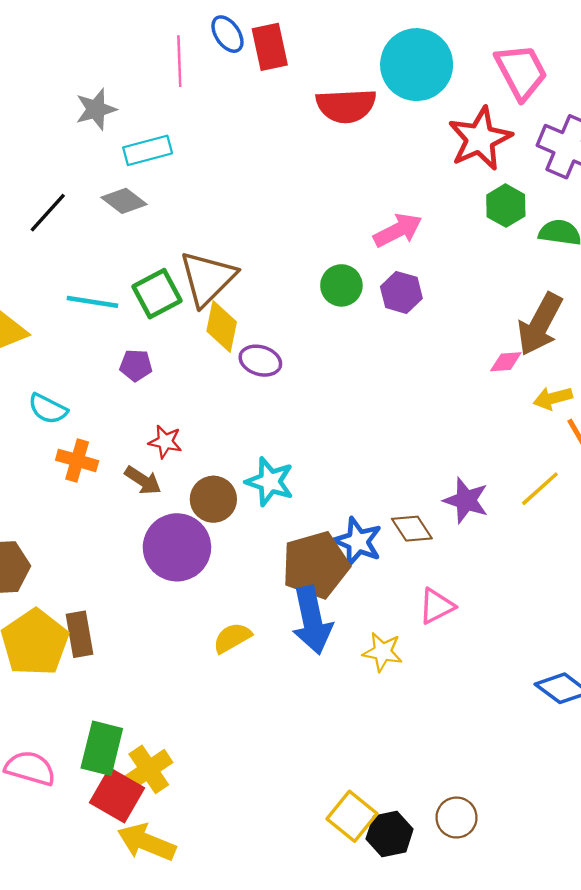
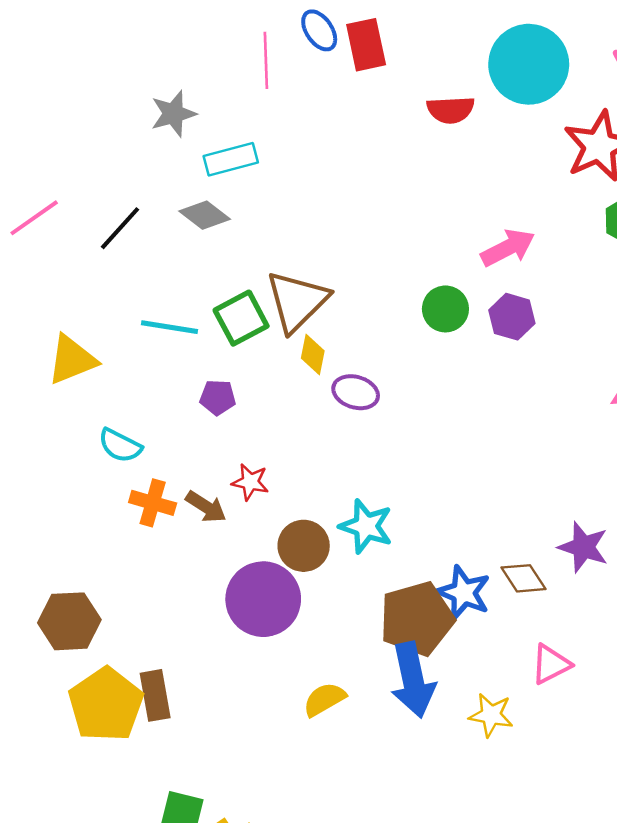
red semicircle: (346, 106) -> (451, 110), size x0.7
yellow diamond: (222, 327) -> (313, 354), size x0.7
brown arrow: (143, 480) -> (206, 507), moved

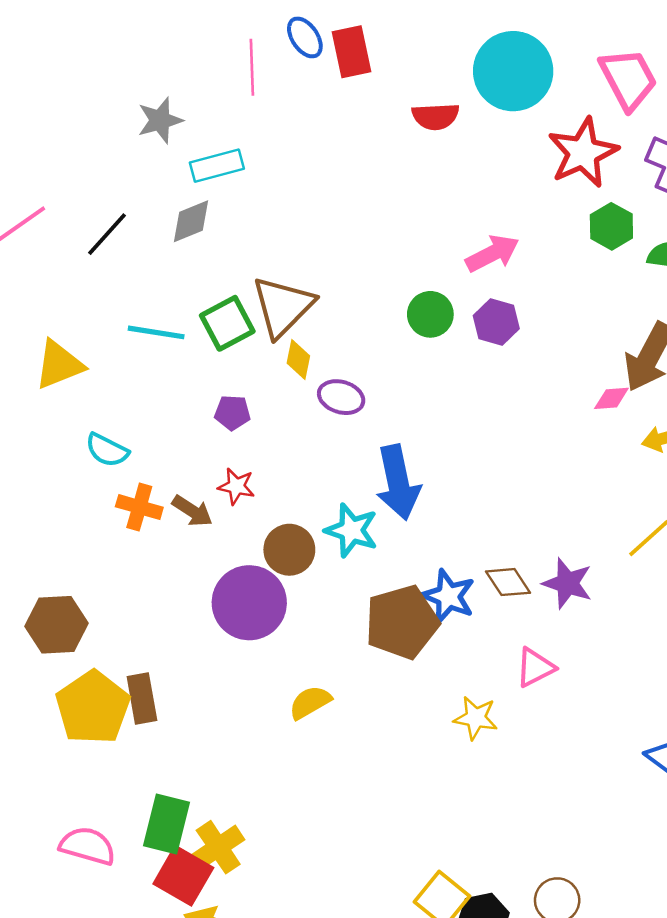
gray diamond: (205, 215) -> (191, 221), turned -60
purple pentagon: (218, 397) -> (232, 413), moved
purple star: (583, 547) -> (567, 583), moved
blue arrow: (413, 680) -> (398, 482), moved

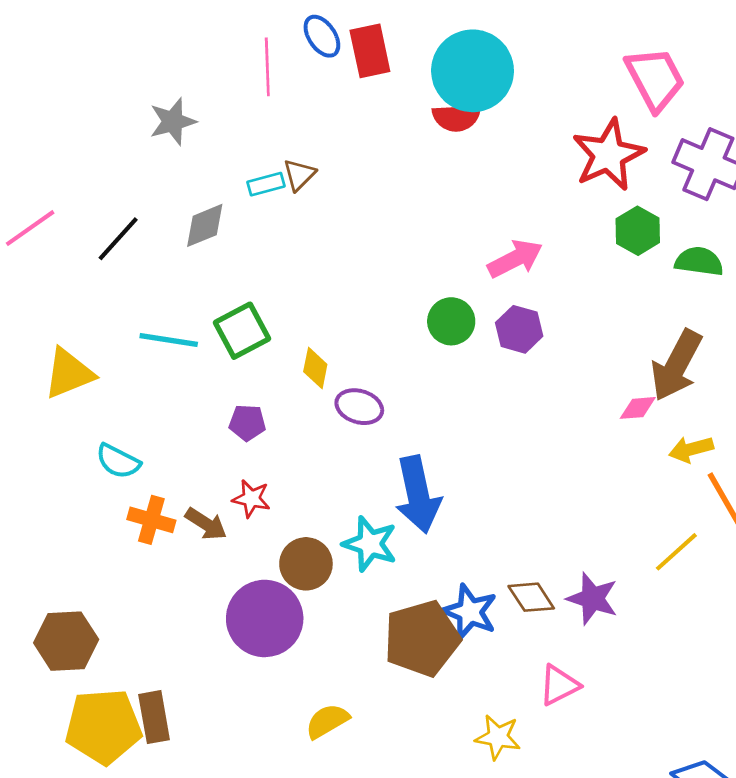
cyan circle: (513, 71) -> (473, 71), moved
cyan rectangle: (217, 166) -> (266, 184), moved, size x0.7
brown triangle: (283, 307) -> (299, 175), moved, size x0.5
yellow pentagon: (93, 708) -> (103, 726), turned 30

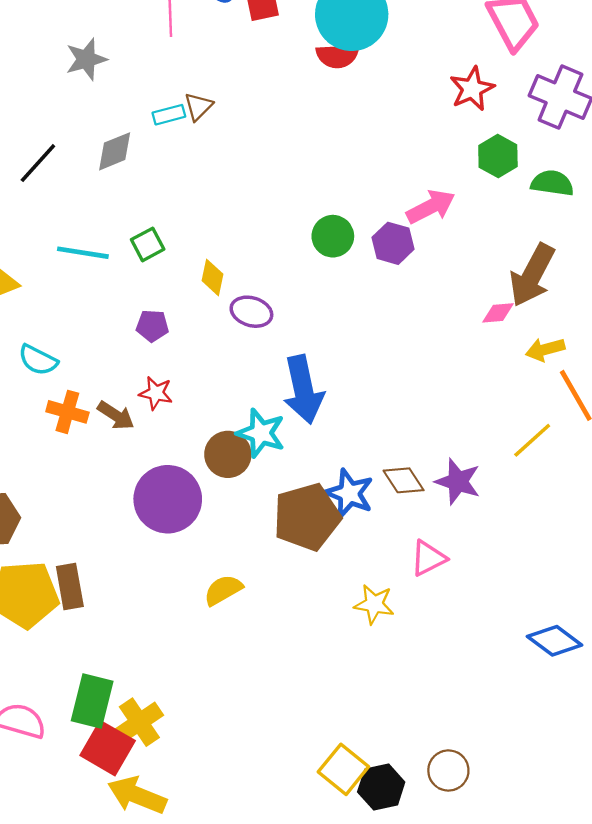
red star: (608, 155) -> (472, 89), size x0.7
pink arrow: (515, 259) -> (431, 207), moved
green square: (242, 331) -> (148, 244), size x0.7
brown circle: (306, 564) -> (228, 454), moved

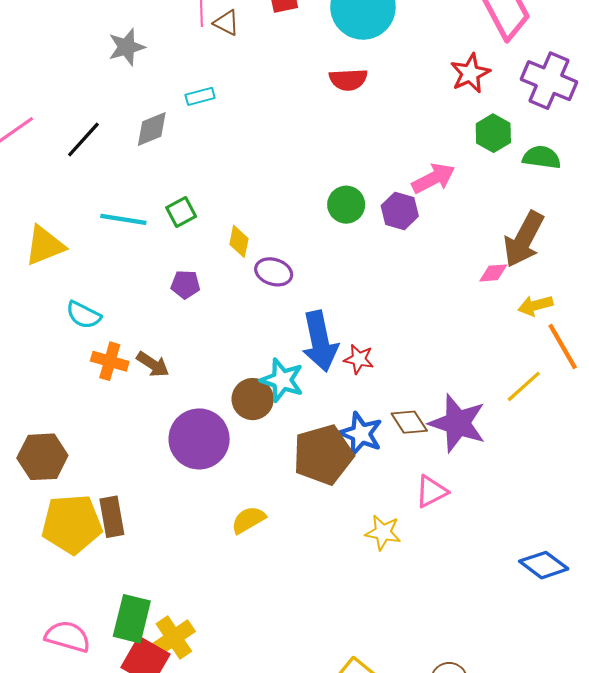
red semicircle: (338, 56) -> (348, 80), moved
brown triangle: (198, 106) -> (226, 23), moved, turned -48
red star: (156, 393) -> (359, 359), moved
purple star: (458, 482) -> (458, 423), size x1.4

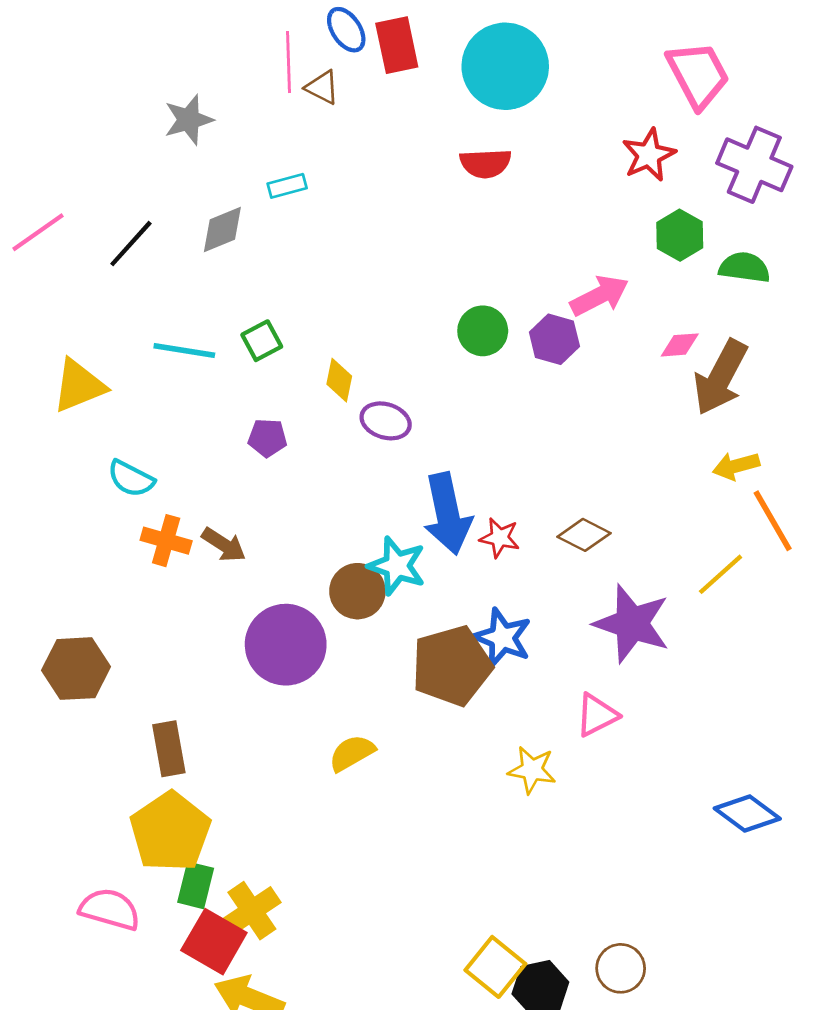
pink diamond: (493, 273) -> (680, 345), moved
brown diamond: (409, 422) -> (584, 535), moved, turned -30
yellow pentagon: (72, 524) -> (170, 832), moved, turned -30
green rectangle: (132, 619) -> (196, 885), size x0.7

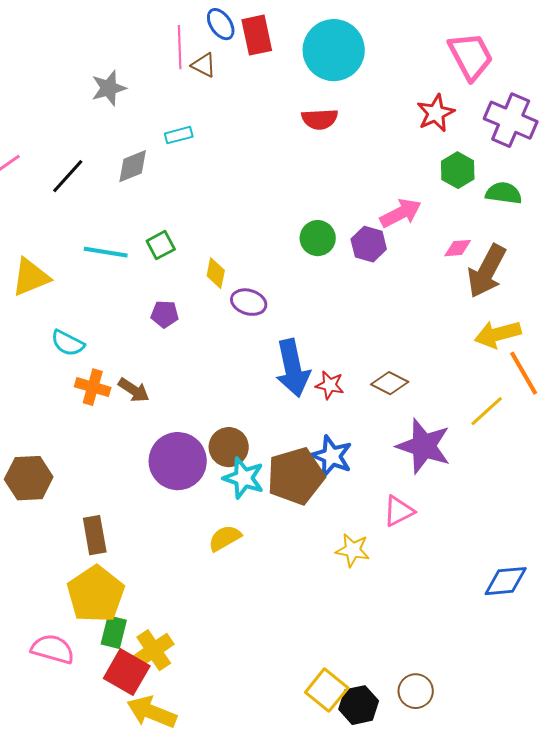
yellow arrow: (736, 466) -> (498, 334), size x1.4
cyan star: (397, 566) -> (244, 478), moved
brown circle: (357, 591) -> (229, 447), moved
blue diamond: (747, 814) -> (506, 581), turned -42

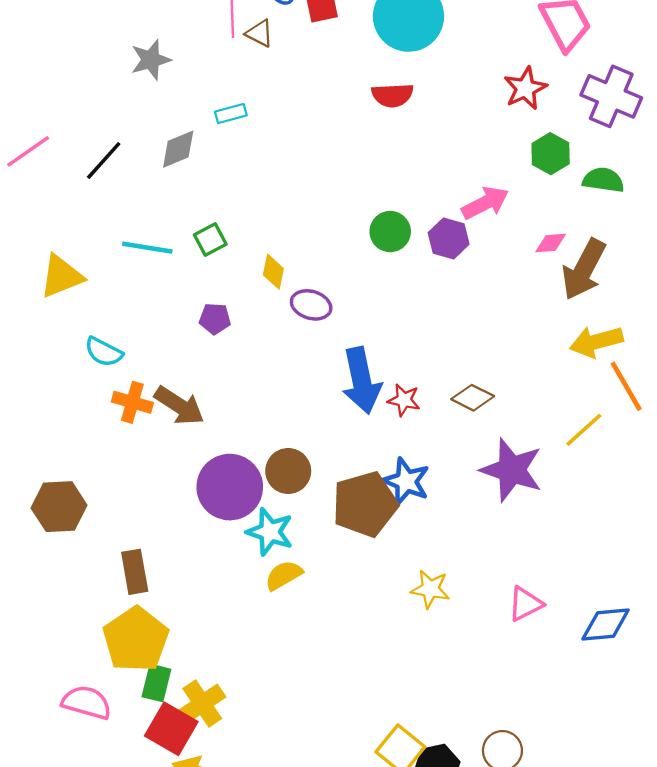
brown arrow: (134, 390) -> (179, 406), size x1.4
cyan star: (244, 478) -> (270, 532), moved
pink triangle: (399, 511) -> (525, 604), moved

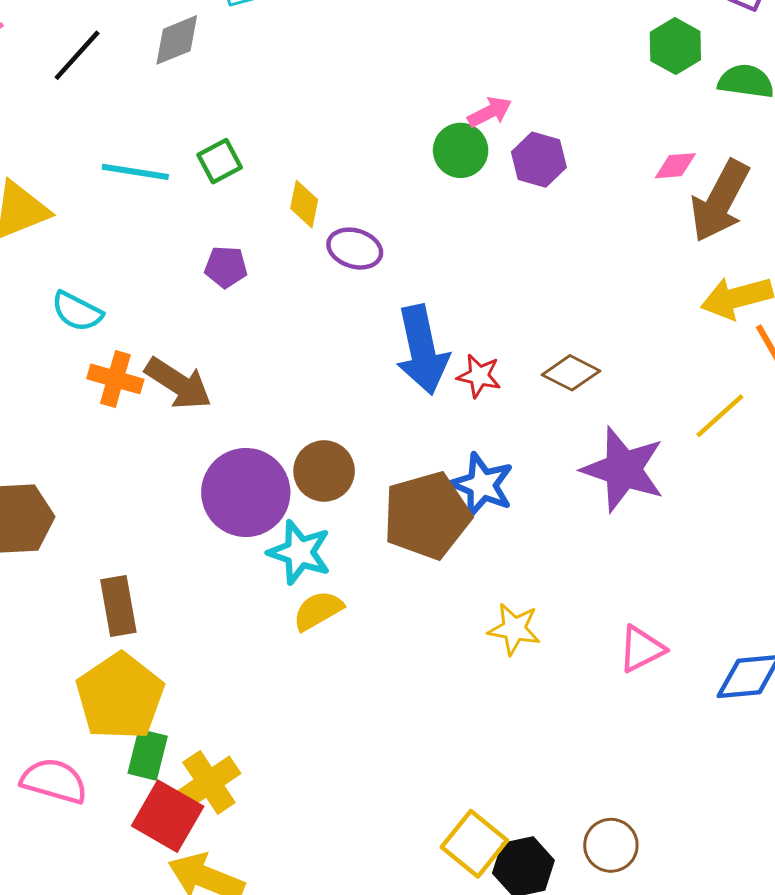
pink arrow: (485, 203) -> (490, 112), moved, size x0.7

